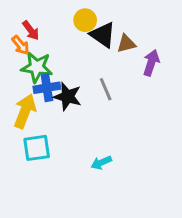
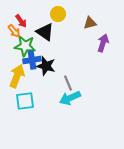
black triangle: (103, 35) -> (45, 32), moved
brown triangle: (126, 44) -> (90, 23), moved
gray line: (106, 89) -> (68, 83), moved
cyan arrow: (101, 163) -> (70, 98), moved, size x1.5

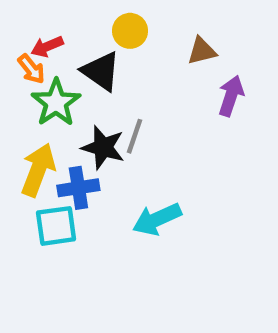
red arrow: (21, 21) -> (47, 47), turned 104
green star: (25, 46) -> (56, 103), turned 30
blue cross: (32, 60) -> (78, 188), moved
gray line: (68, 83) -> (134, 136), moved, turned 42

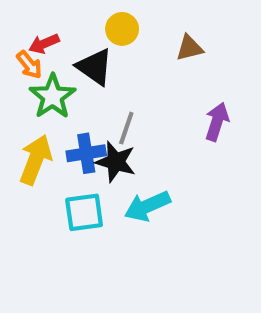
purple arrow: (231, 96) -> (217, 122), moved
black star: (103, 147) -> (116, 162), moved
blue cross: (78, 188) -> (86, 153), moved
cyan square: (56, 226) -> (84, 212), moved

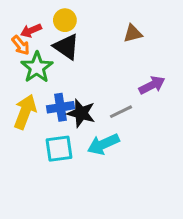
yellow circle: (122, 29) -> (65, 20), moved
purple arrow: (217, 122) -> (152, 85), turned 45
gray line: (126, 128) -> (121, 112), moved, turned 45

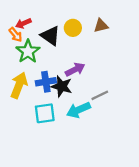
yellow circle: (65, 20) -> (73, 28), moved
purple arrow: (152, 85) -> (75, 69), moved
gray line: (121, 112) -> (100, 95), moved

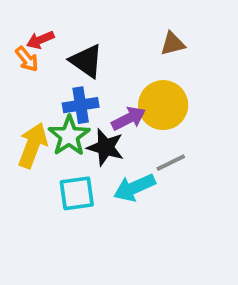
yellow circle: (73, 28) -> (163, 105), moved, size x1.6
green star: (28, 51) -> (69, 136), moved
blue cross: (46, 82) -> (81, 105), moved

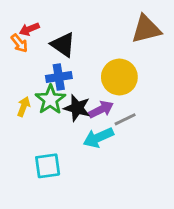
brown triangle: (173, 44) -> (146, 29), moved, size x1.6
purple arrow: (129, 119) -> (101, 109), moved
yellow arrow: (33, 145) -> (24, 107), size x0.6
cyan square: (77, 193) -> (48, 166), moved

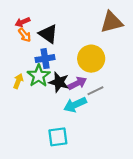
orange arrow: (19, 43) -> (25, 35), moved
cyan square: (48, 166) -> (58, 137), moved

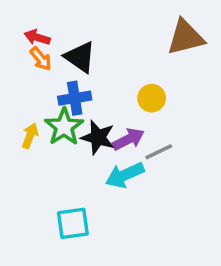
red arrow: (22, 22) -> (37, 37), turned 40
yellow circle: (91, 59) -> (152, 98), size x0.6
cyan square: (58, 137) -> (73, 223), moved

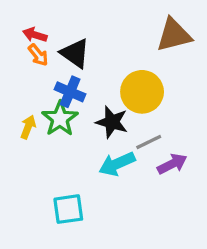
blue cross: (75, 98) -> (70, 92), turned 32
yellow circle: (152, 98) -> (142, 92), size x1.6
black star: (98, 137) -> (112, 122), moved
purple arrow: (128, 139) -> (172, 164), moved

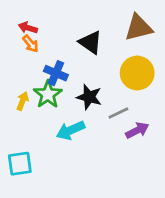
black triangle: (75, 53) -> (90, 42), moved
yellow circle: (142, 92) -> (137, 73), moved
cyan arrow: (117, 164) -> (70, 130), moved
cyan square: (68, 209) -> (20, 164), moved

